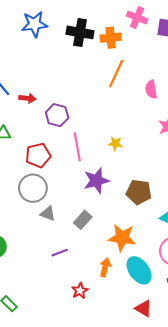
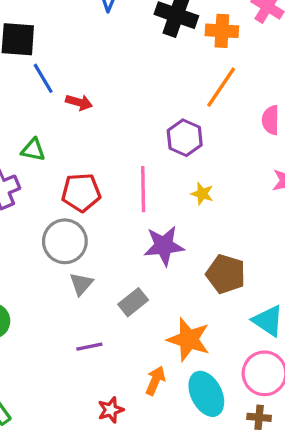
purple hexagon: (57, 115) -> (185, 138), moved
gray triangle: (48, 214) -> (81, 284), turned 42

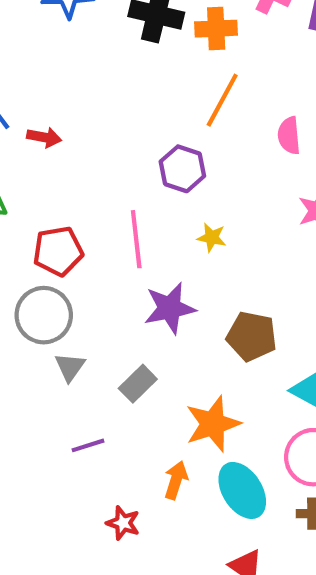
orange star: (189, 339) -> (213, 424), turned -30
red star: (111, 410) -> (123, 523), turned -30

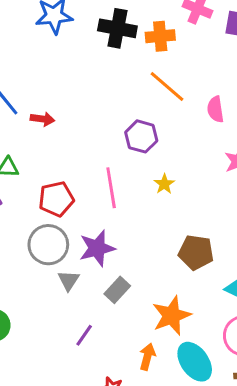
orange line: (222, 100) -> (167, 87), turned -75
yellow star: (212, 238) -> (164, 184), turned 30
purple star: (170, 308) -> (97, 248), moved
purple line: (88, 445) -> (84, 335), turned -35

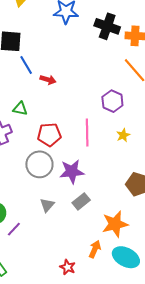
gray triangle: (69, 280) -> (47, 205), moved
purple line: (84, 335) -> (14, 229), moved
cyan ellipse: (195, 362) -> (126, 257), turned -36

